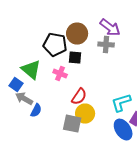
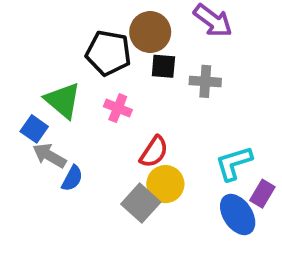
gray cross: (106, 45) -> (205, 81), moved
black square: (75, 58) -> (163, 66), moved
gray square: (72, 124) -> (141, 203), turned 30

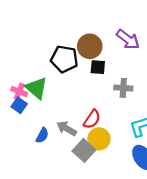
gray cross: (205, 81) -> (123, 88), moved
pink cross: (118, 108) -> (19, 91), moved
gray arrow: (49, 156) -> (67, 128), moved

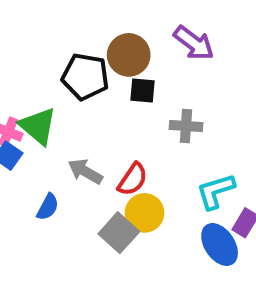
gray arrow: (67, 128) -> (85, 171), moved

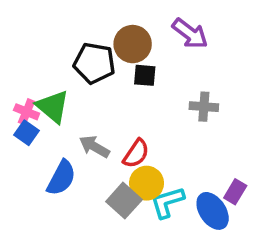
gray cross: (186, 126) -> (204, 107), moved
cyan L-shape: (216, 191) -> (167, 202), moved
blue semicircle: (48, 207) -> (61, 178), size x1.5

